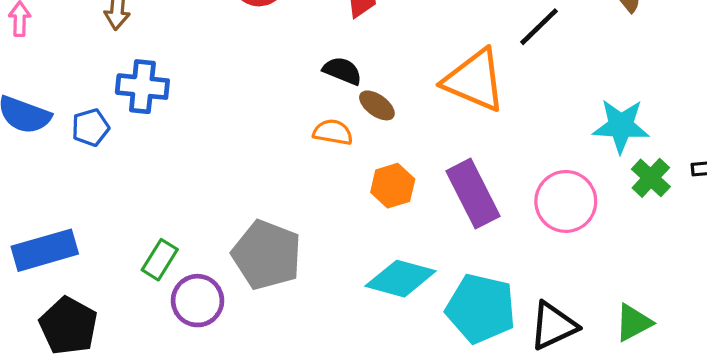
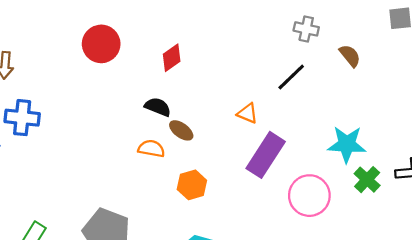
orange triangle: (475, 80) -> (247, 113), size x0.5
purple rectangle: (473, 194) -> (266, 155), moved, turned 60

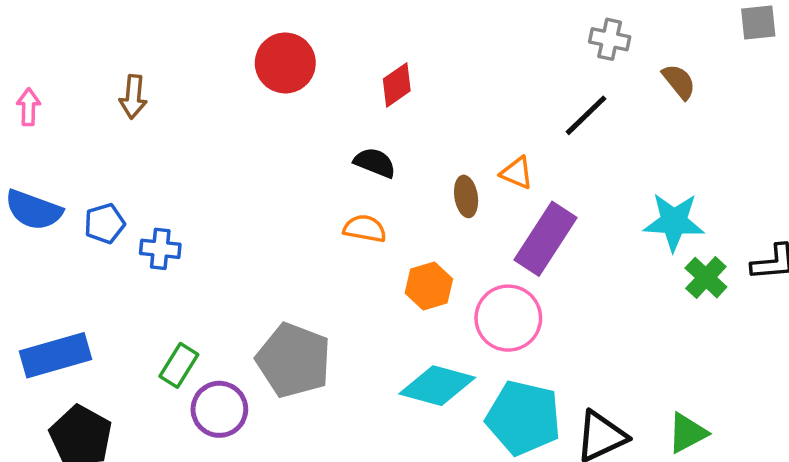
blue cross: (22, 118) -> (160, 249), moved, size x0.7
brown ellipse: (181, 130) -> (466, 196), moved, turned 45
pink circle: (309, 196) -> (508, 318), moved

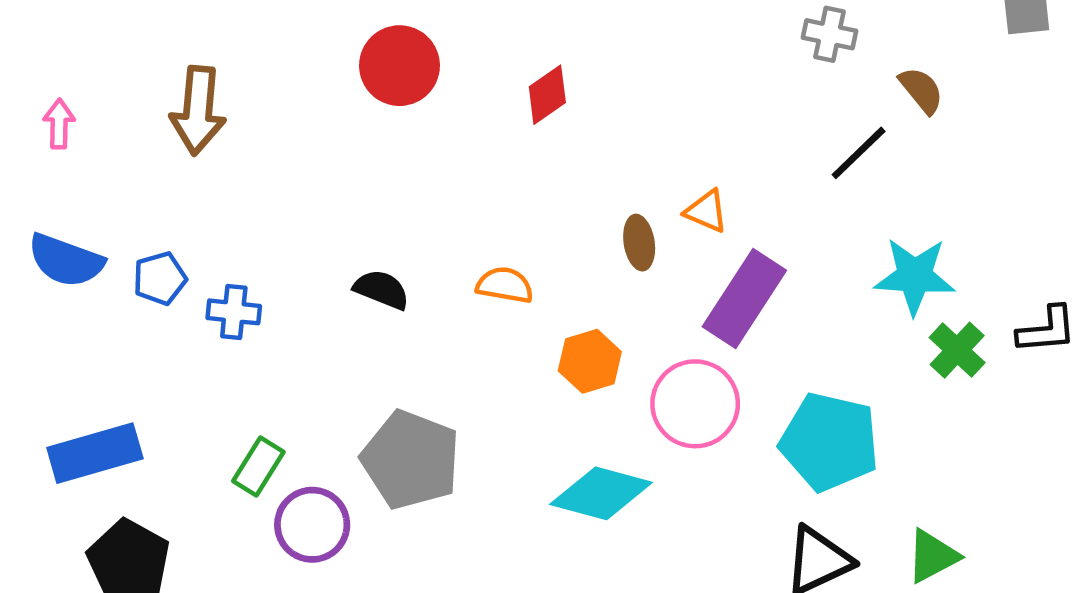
brown arrow: (133, 97) -> (198, 110), size x1.5
black line: (586, 115) -> (859, 153), moved
black semicircle: (375, 163) -> (382, 290), moved
cyan pentagon: (523, 418) -> (829, 442), moved

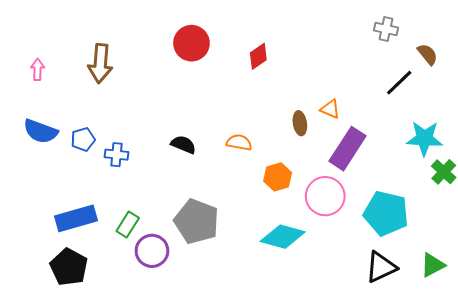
blue rectangle: (95, 453) -> (76, 218), moved

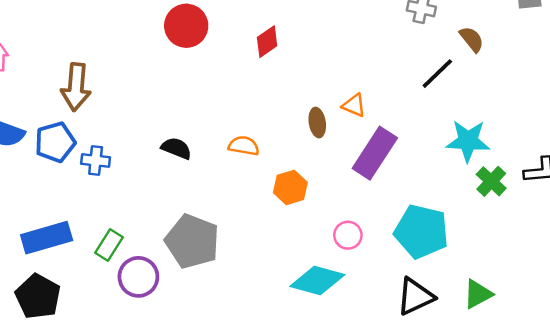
brown arrow: (100, 63) -> (76, 87), moved
blue pentagon: (83, 139) -> (55, 142), size x1.4
pink circle: (325, 196) -> (348, 235), moved, size x0.6
cyan diamond: (283, 237) -> (317, 281), moved

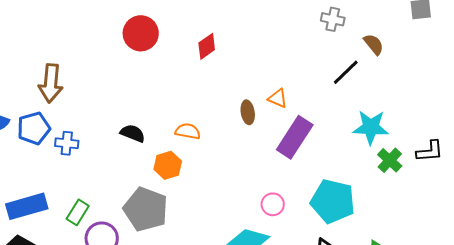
orange hexagon: (290, 187) -> (168, 165), moved

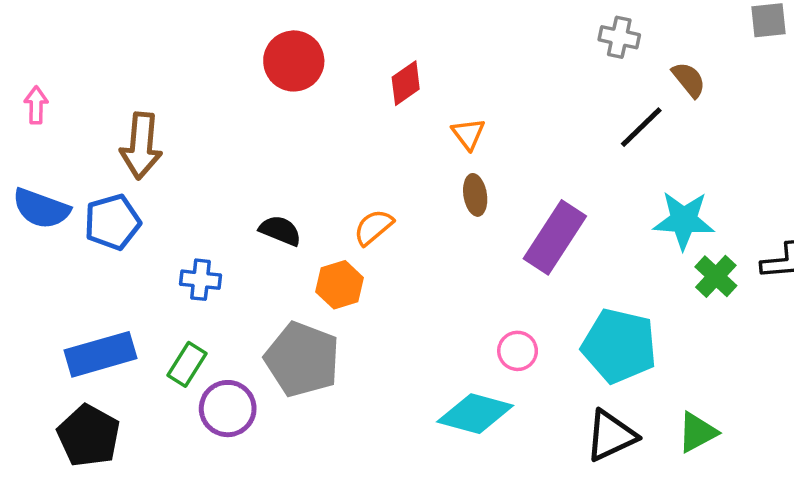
orange triangle: (278, 98) -> (468, 134), moved, turned 30
orange semicircle: (188, 131) -> (373, 227), turned -50
blue cross: (67, 143) -> (201, 280), moved

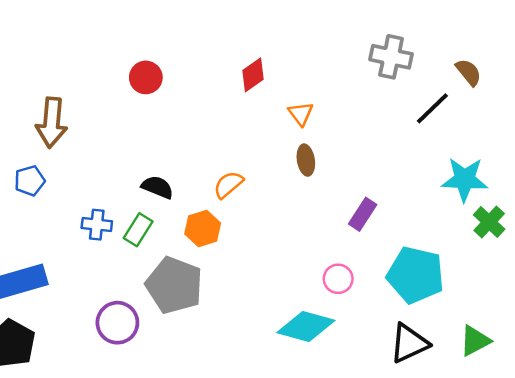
gray cross: (619, 37) -> (391, 57), moved, size x1.4
red circle: (294, 61) -> (146, 77), moved, size x0.7
blue pentagon: (112, 222) -> (30, 181), size x0.7
purple rectangle: (555, 237) -> (363, 214), moved, size x0.6
green rectangle: (187, 364) -> (138, 230), moved

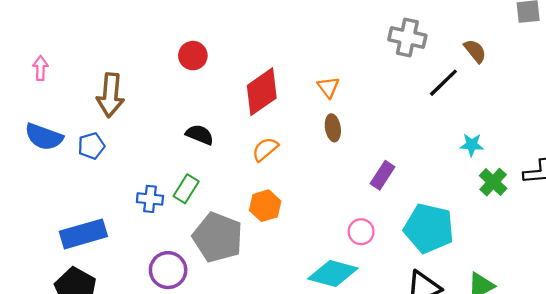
red diamond: (253, 75) -> (262, 92), moved, size x1.6
cyan star: (465, 179) -> (472, 145), size x0.6
black semicircle: (157, 187) -> (200, 135), moved
blue cross: (97, 225) -> (150, 199), moved
orange hexagon: (203, 228) -> (265, 206), moved

